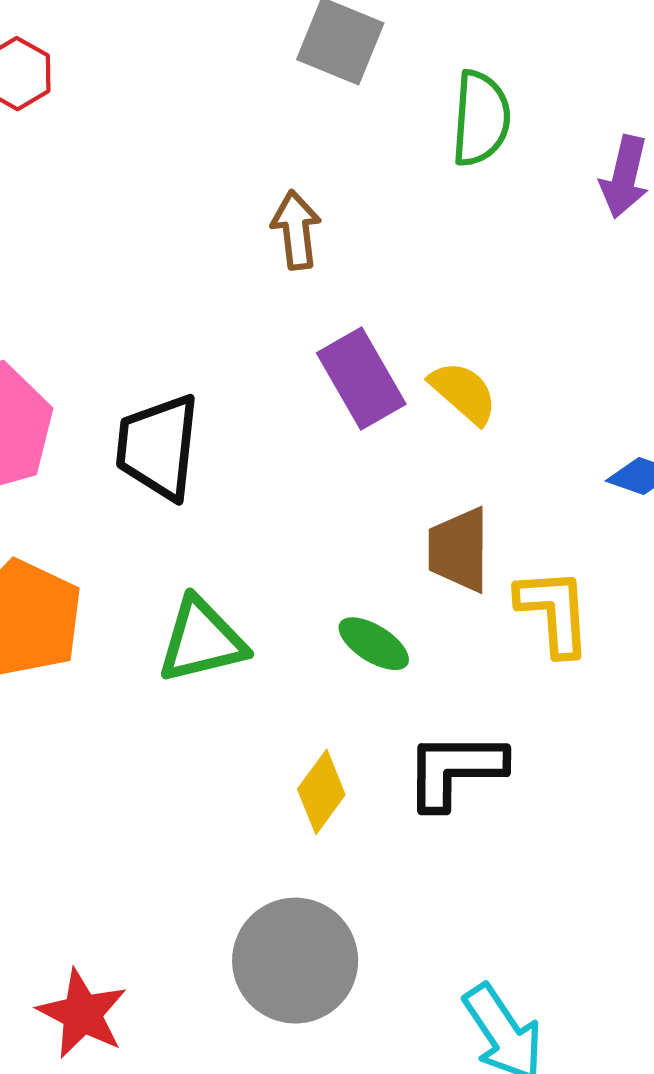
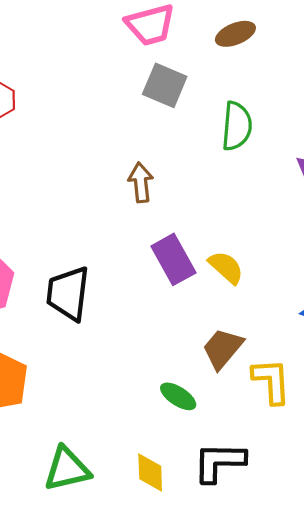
brown trapezoid: (459, 550) -> (223, 348), turned 39
green triangle: (202, 640) -> (67, 469), moved
yellow diamond: (321, 792) -> (150, 473), turned -39

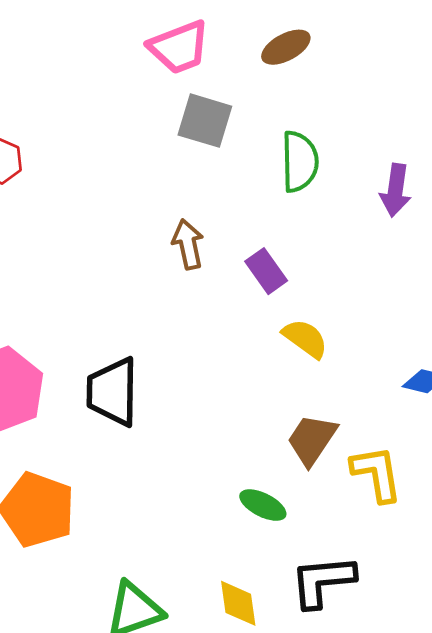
purple rectangle: (173, 259) -> (266, 271), moved, size x0.7

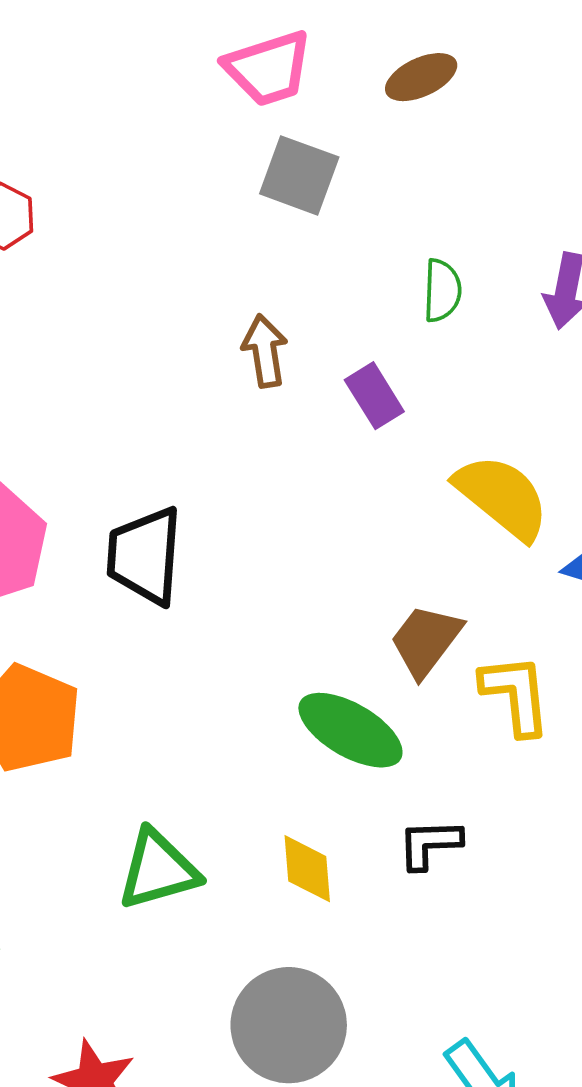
green semicircle: (300, 162) -> (442, 290), moved, size x0.7
yellow semicircle: (305, 338) -> (502, 497), moved, size x1.5
green ellipse: (263, 505) -> (350, 730), size x1.6
black L-shape: (323, 581) -> (430, 844), size x0.7

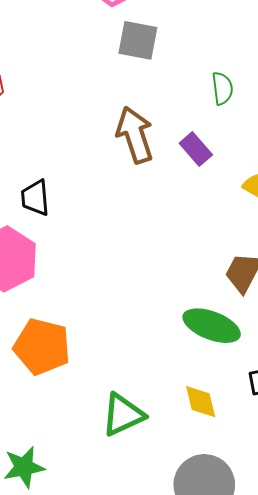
brown arrow: (265, 351) -> (135, 135), size x1.5
black trapezoid: (145, 556) -> (35, 198), moved, size x0.7

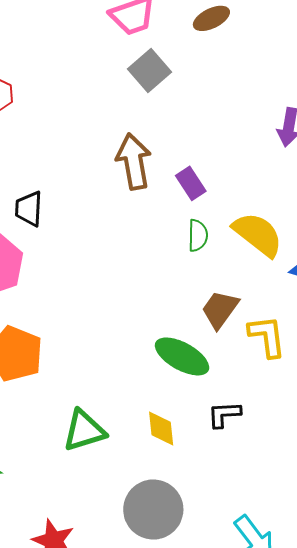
gray square: (138, 40) -> (150, 71), turned 30
green semicircle: (222, 88) -> (198, 235), moved

